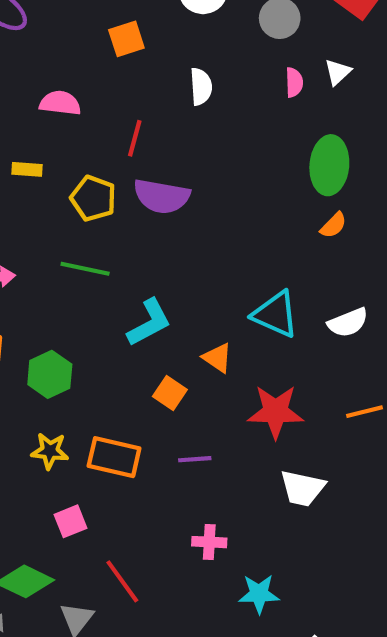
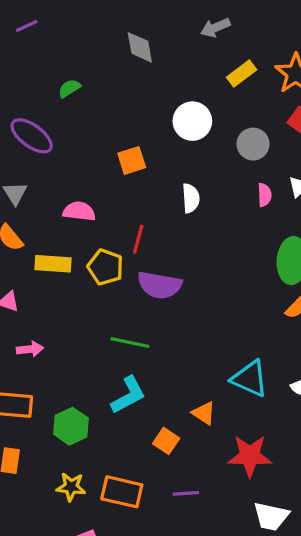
yellow rectangle: (27, 169) -> (53, 264), size x1.5
yellow pentagon: (93, 198) -> (105, 267), moved
green line: (85, 269) -> (130, 343), moved
cyan L-shape: (149, 323) -> (128, 395), moved

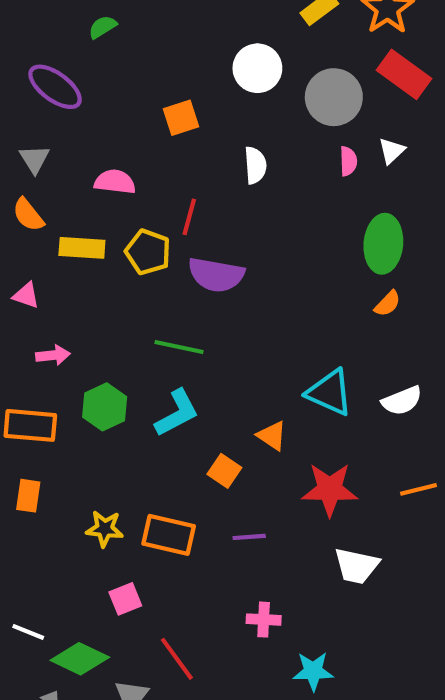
gray circle: (253, 144) -> (334, 97), size x1.4
green hexagon: (71, 426) -> (105, 407), moved

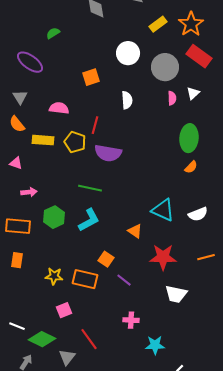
orange square: (224, 471) -> (106, 259), moved
purple line: (249, 537) -> (124, 280), turned 42

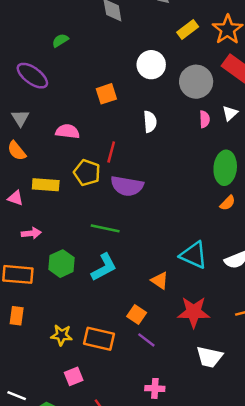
yellow rectangle: (43, 140) -> (46, 185), moved
orange square: (106, 259) -> (137, 314), moved

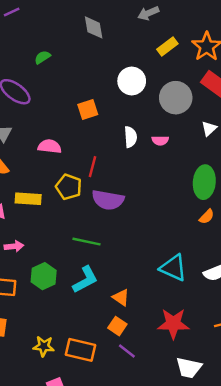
pink semicircle: (205, 119) -> (160, 140), moved, turned 91
orange triangle: (160, 281) -> (121, 297), moved

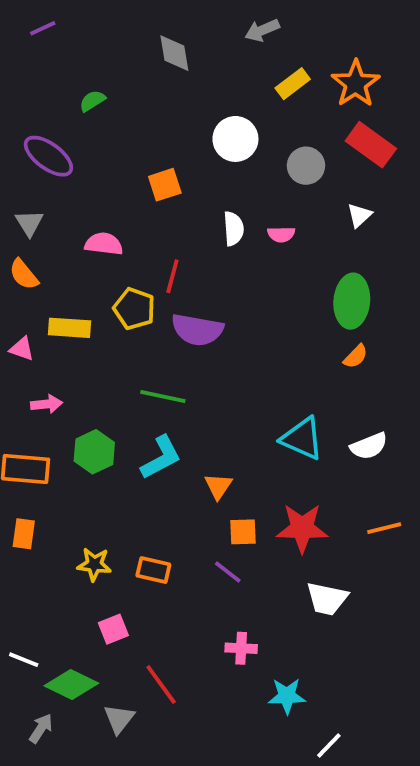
gray circle: (176, 98) -> (306, 166), size x0.7
orange triangle: (121, 297) -> (218, 486), turned 30
orange square: (117, 326) -> (243, 532), moved, turned -36
orange rectangle: (81, 350) -> (153, 570), size x0.7

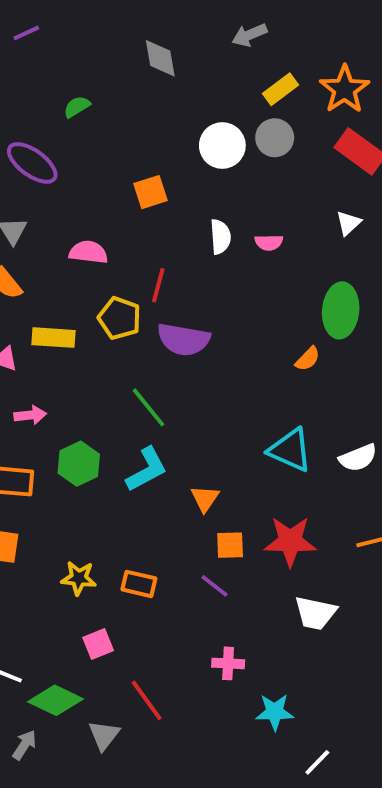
gray circle: (306, 166) -> (275, 138), moved
orange semicircle: (356, 356) -> (308, 359), moved
green line: (163, 396) -> (149, 407), turned 39

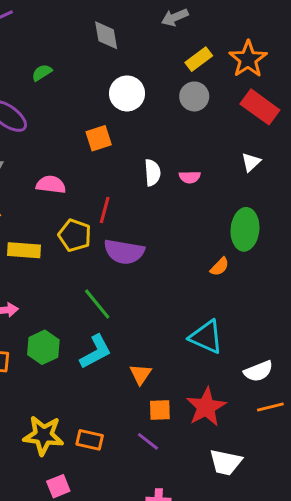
white circle: (222, 145) -> (127, 93), moved
white semicircle: (358, 458) -> (258, 371), moved
red star: (290, 541) -> (206, 407), turned -30
yellow star: (79, 578) -> (43, 435), size x1.5

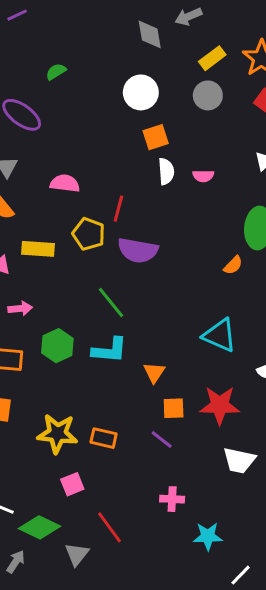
gray diamond: (106, 35) -> (150, 34), moved
orange square: (99, 138) -> (156, 137), moved
cyan L-shape: (96, 352) -> (110, 350), turned 33
red star: (206, 407) -> (220, 405), turned 30

